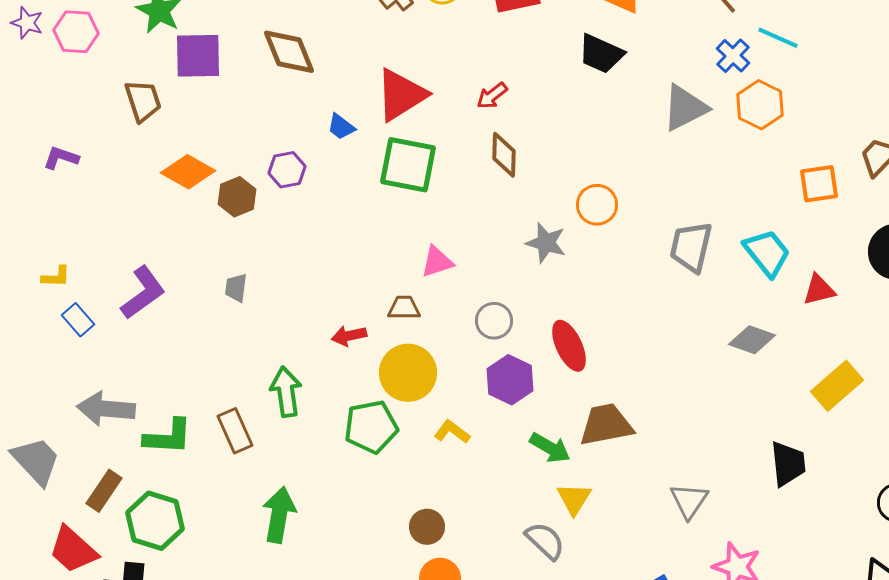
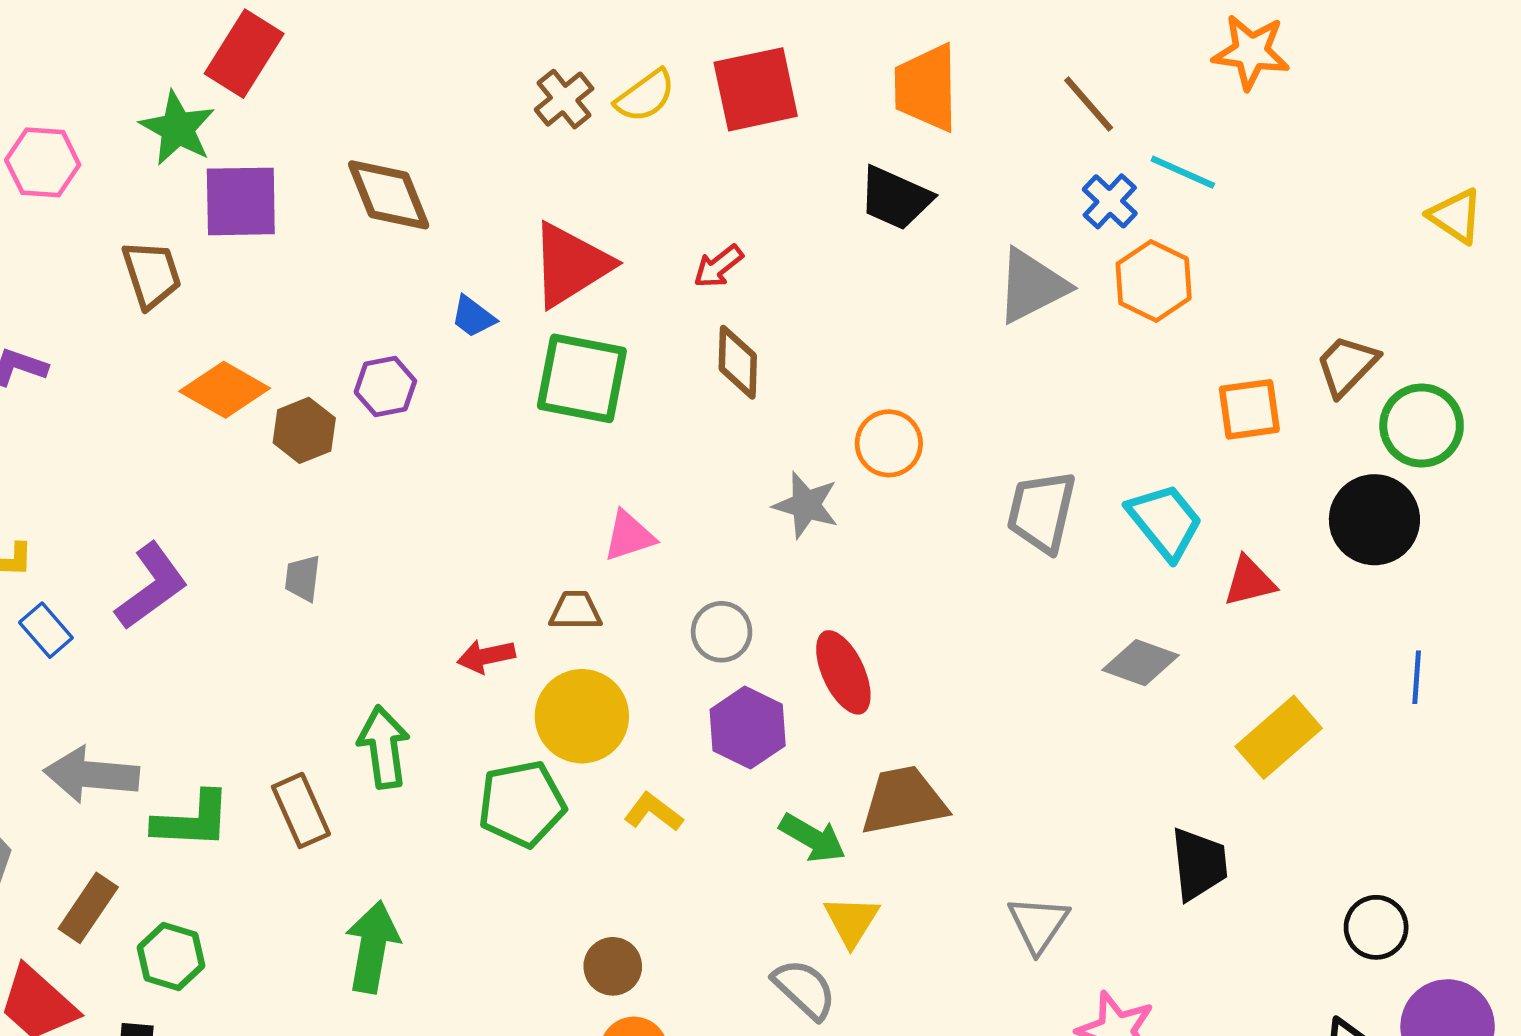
green hexagon: (155, 521) -> (171, 957), size x0.7

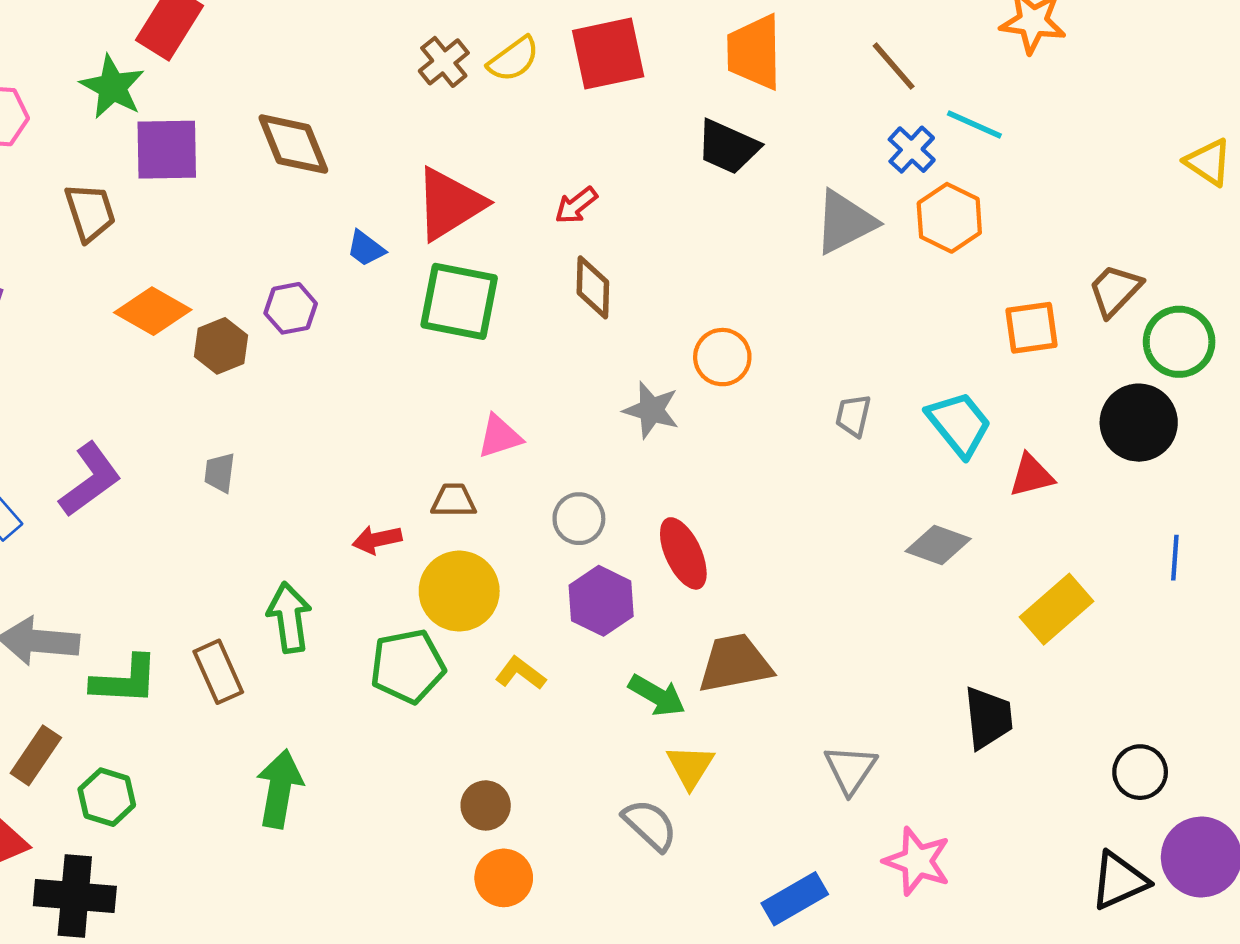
gray trapezoid: (1042, 512) -> (853, 416), size x0.6

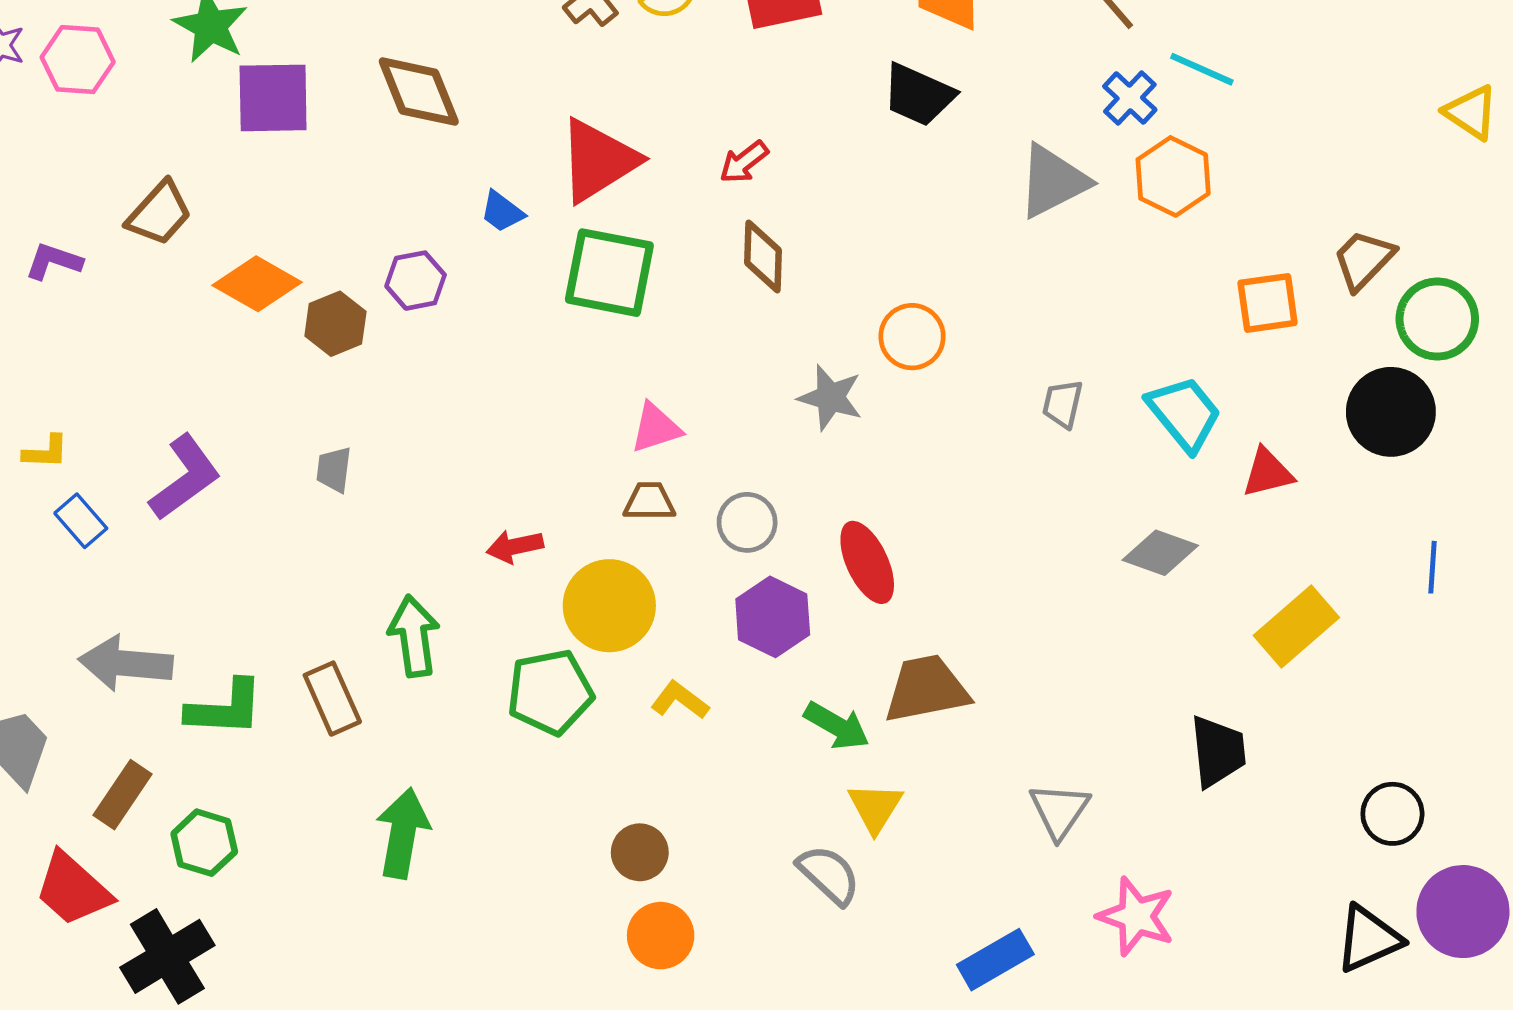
brown trapezoid: (90, 212) -> (159, 213), moved, turned 60
brown trapezoid: (454, 501) -> (649, 502), moved
black cross: (75, 896) -> (167, 956), turned -36

